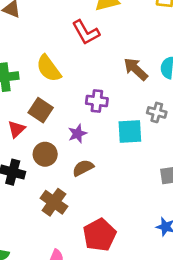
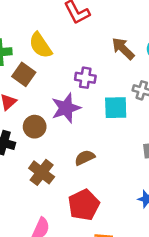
brown square: (41, 110) -> (24, 74), moved
purple star: (77, 134) -> (66, 108), size x1.6
brown semicircle: (83, 168) -> (85, 158), moved

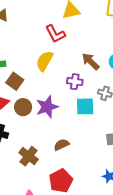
yellow semicircle: (40, 45) -> (45, 61), moved, turned 65
purple cross: (85, 78) -> (75, 82), moved
brown circle: (35, 127) -> (23, 107), moved

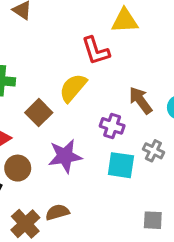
brown square: (15, 81) -> (39, 113), moved
brown circle: (23, 107) -> (18, 168), moved
brown semicircle: (61, 145) -> (57, 212), moved

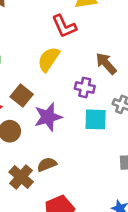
brown square: (39, 113) -> (22, 95), moved

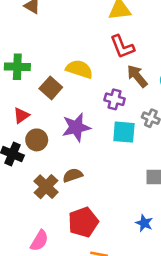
red L-shape: (64, 26) -> (122, 47), moved
yellow semicircle: (49, 59) -> (79, 69), turned 72
brown square: (22, 95) -> (51, 88), moved

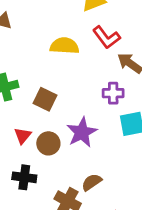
yellow semicircle: (79, 69) -> (64, 46), moved
brown circle: (37, 140) -> (48, 143), moved

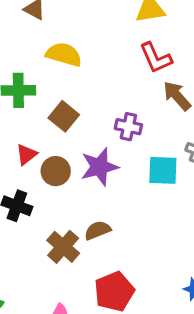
yellow semicircle: (64, 46) -> (64, 54), moved
purple cross: (113, 93) -> (128, 127), moved

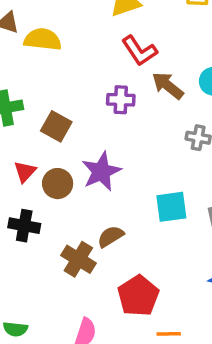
yellow semicircle: (64, 54) -> (43, 39), moved
purple cross: (128, 127) -> (121, 100), moved
cyan square: (163, 170) -> (171, 207), moved

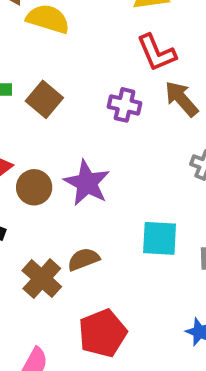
brown square: (56, 126) -> (44, 99), moved
purple star: (101, 172) -> (87, 183), turned -30

